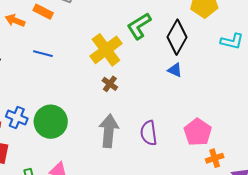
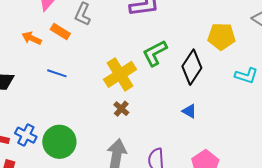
blue triangle: (175, 70) -> (189, 111), moved

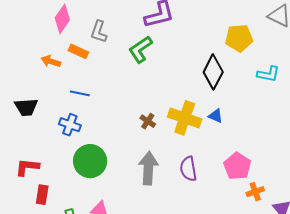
green L-shape: (155, 53) -> (140, 49), moved
yellow cross: (120, 74) -> (185, 118), moved, turned -32
blue cross: (26, 135) -> (70, 125), moved

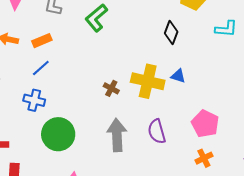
orange rectangle: (78, 51) -> (42, 41), moved, turned -42
black diamond: (213, 72) -> (171, 33), size x0.7
blue line: (80, 93) -> (41, 68), turned -48
orange cross: (255, 192) -> (204, 158), moved

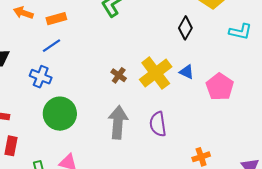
yellow cross: (148, 81) -> (156, 73), turned 32
pink pentagon: (205, 124) -> (220, 87), moved

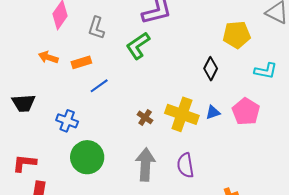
blue line: (51, 46) -> (99, 86), moved
blue triangle: (187, 72) -> (213, 112), turned -42
yellow cross: (156, 73) -> (182, 114), turned -32
pink pentagon: (220, 87) -> (246, 111), moved

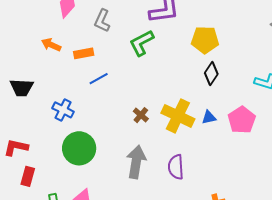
yellow pentagon: (237, 35) -> (205, 40), moved

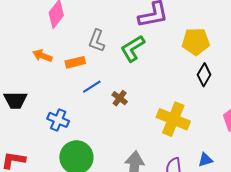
gray L-shape: (102, 21) -> (97, 41), moved
brown cross: (141, 115) -> (120, 98), moved
blue triangle: (209, 117) -> (205, 160), moved

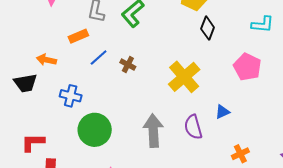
orange arrow: (42, 56) -> (46, 60), moved
yellow cross: (173, 119) -> (184, 77), turned 36

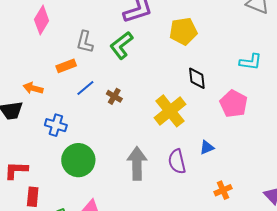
black diamond: (208, 28) -> (197, 78), moved, turned -30

